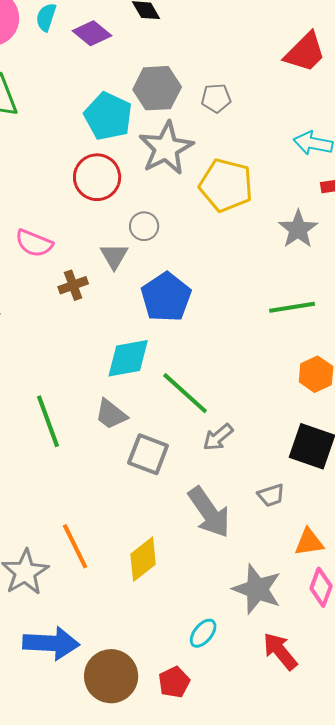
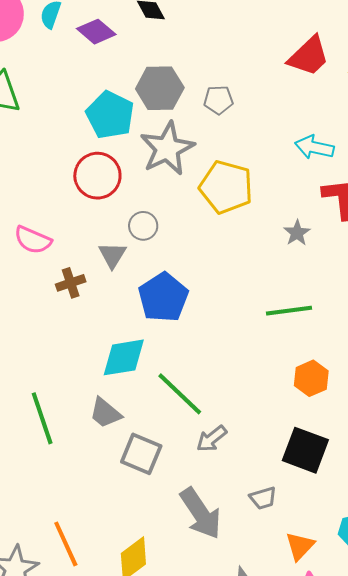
gray star: (298, 229) -> (297, 233), size x0.7
orange triangle: (309, 542) -> (300, 546), turned -40

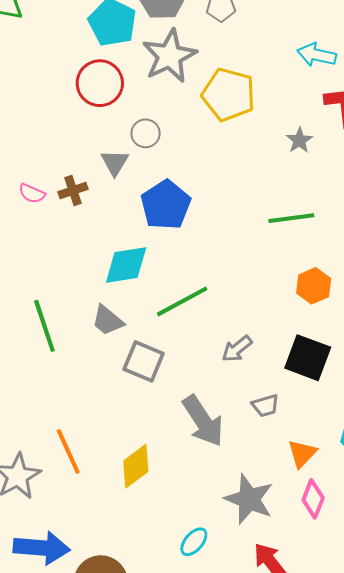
pink semicircle: (33, 240) -> (32, 193), moved, size x0.7
green line: (180, 394) -> (182, 301), turned -72
gray arrow: (212, 439) -> (237, 349), moved

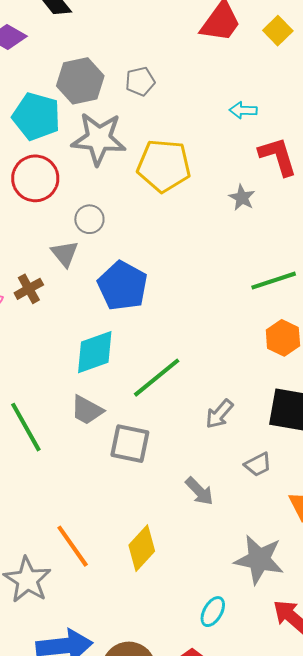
cyan arrow: (317, 55) -> (243, 110), size x0.7
gray star: (170, 56) -> (99, 139), turned -30
green line: (291, 218) -> (274, 281), moved
gray arrow: (203, 421) -> (199, 491), size x0.6

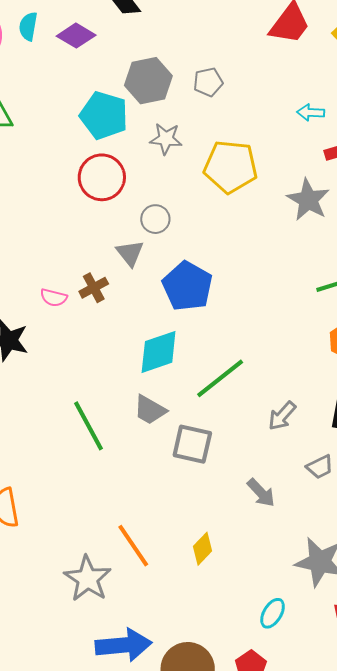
gray star: (99, 139) -> (166, 139), size x0.6
gray star: (242, 198) -> (308, 200), size x1.6
yellow diamond: (142, 548) -> (202, 549), size x0.7

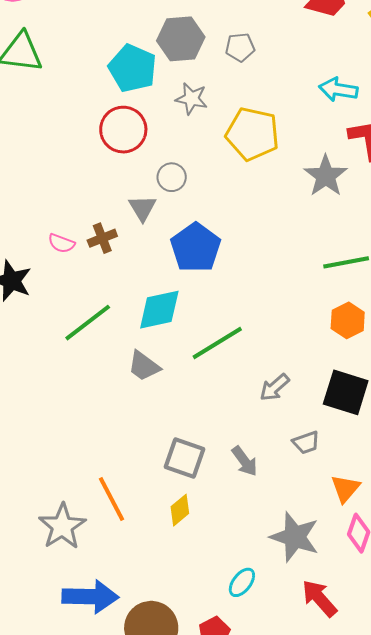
cyan arrow: (311, 113) -> (338, 90), size x1.4
green line: (89, 426) -> (88, 323), moved, turned 74
gray square: (192, 444) -> (184, 458), moved

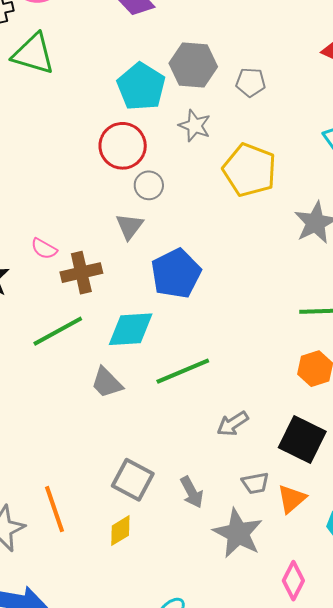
gray circle: (172, 177) -> (149, 185), moved
brown cross: (102, 238) -> (81, 273), moved, size x1.4
orange triangle: (345, 488) -> (292, 499), moved
gray star: (295, 537) -> (238, 533), moved

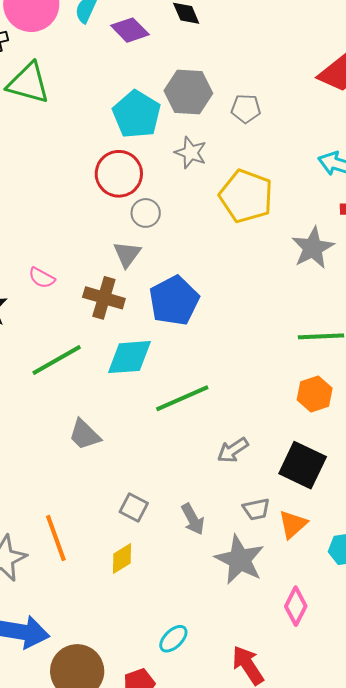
brown cross: (81, 273) -> (104, 298), moved, turned 30
gray trapezoid: (107, 383) -> (85, 435), moved
gray square: (133, 480) -> (134, 508), size x0.7

